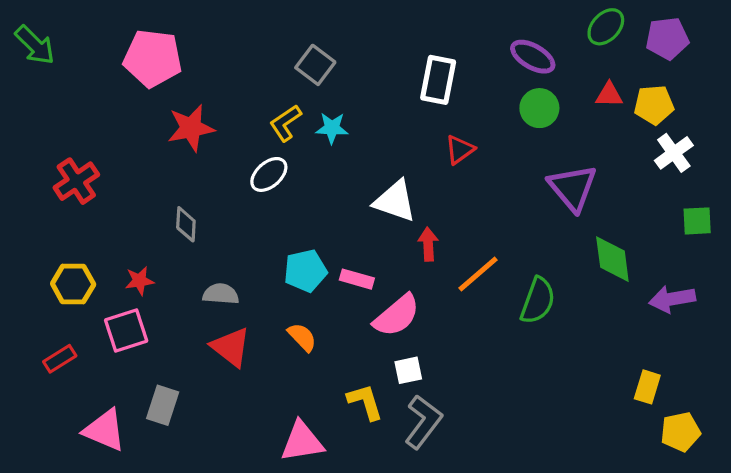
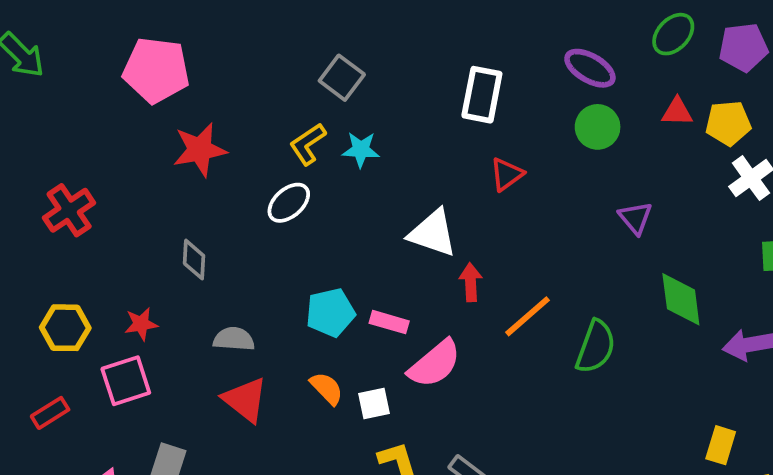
purple triangle: (573, 188) -> (635, 218), size x0.6
white square: (408, 370) -> (374, 403), moved

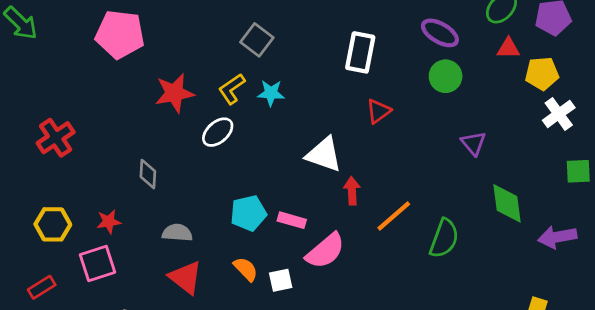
red triangle: (677, 112) -> (508, 48), moved
red star: (200, 150) -> (174, 93), moved

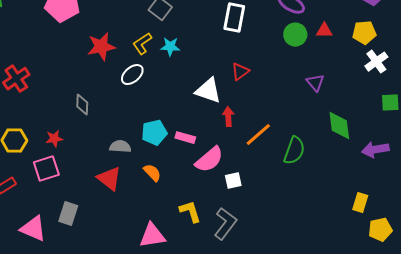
red triangle: (508, 48) -> (324, 31), moved
red triangle: (378, 111) -> (240, 72), moved
gray semicircle: (177, 233) -> (120, 147), moved
white square: (281, 280) -> (233, 181), moved

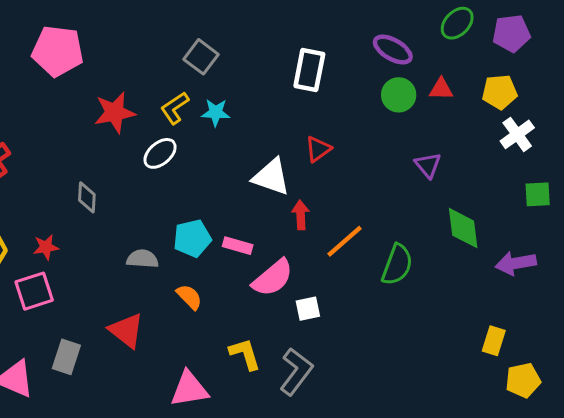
red triangle: (109, 179) -> (126, 331), moved

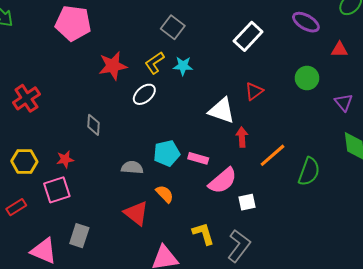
white rectangle: (309, 70) -> (248, 36), turned 32
green circle: (399, 95) -> (307, 78), moved
purple triangle: (428, 165) -> (344, 102), moved
red triangle: (126, 331) -> (136, 213), moved

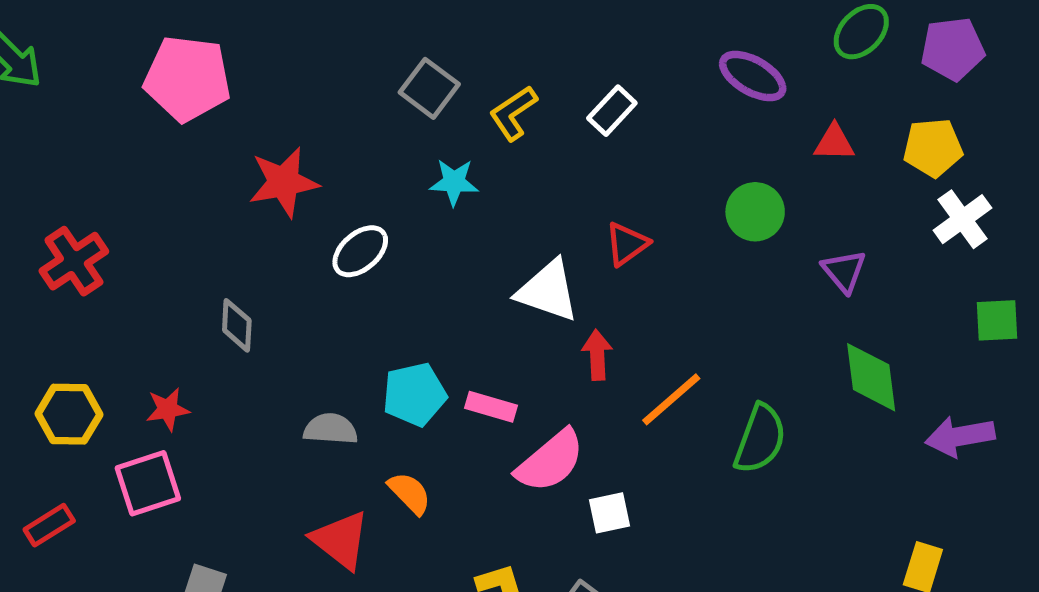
white rectangle: (248, 36) -> (612, 111), size x0.7
yellow L-shape: (154, 63) -> (513, 113), moved

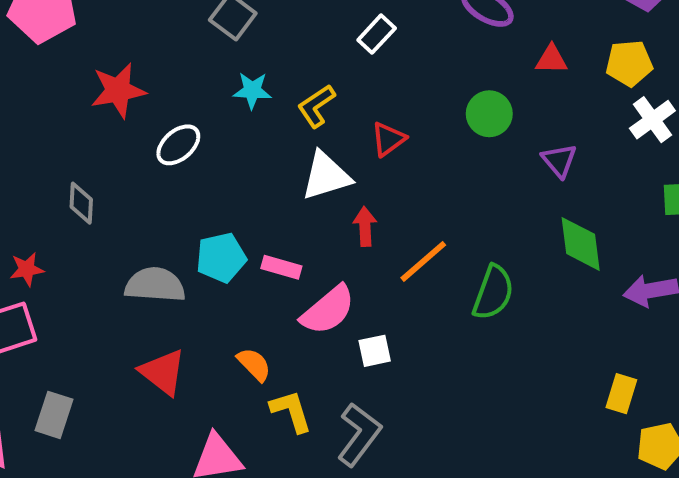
yellow L-shape: (513, 113) -> (316, 106), moved
white triangle: (548, 291) -> (326, 176), turned -36
gray semicircle: (331, 429) -> (155, 285), size x1.4
orange semicircle: (410, 493) -> (254, 364), moved

